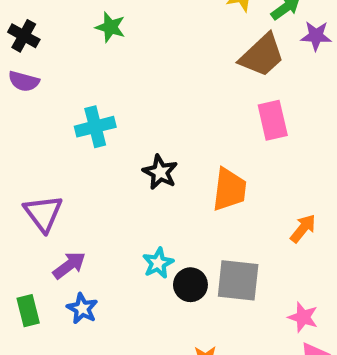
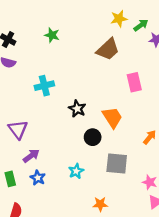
brown trapezoid: (262, 55) -> (108, 49), moved
orange trapezoid: (229, 189) -> (112, 117), turned -40
cyan star: (158, 263) -> (76, 171), moved
black circle: (190, 285) -> (93, 137), moved

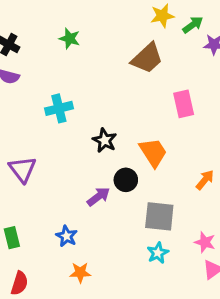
purple arrow: (31, 156) -> (98, 197), moved
cyan star: (76, 171) -> (158, 253), moved
blue star: (38, 178) -> (67, 236), moved
orange star: (100, 204) -> (80, 273), moved

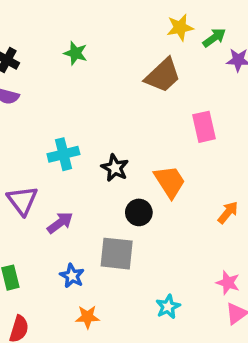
cyan cross: (59, 108) -> (63, 154), moved
purple arrow: (98, 197) -> (60, 223), moved
gray square: (159, 216) -> (117, 254), moved
cyan star: (158, 253) -> (168, 307), moved

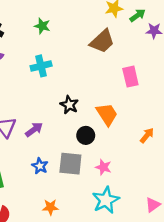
cyan cross: (63, 154) -> (41, 66), moved
purple arrow: (60, 223) -> (34, 130), moved
blue star: (72, 276) -> (40, 166), moved
pink star: (228, 283) -> (103, 167), moved
cyan star: (168, 307) -> (106, 200), size x1.6

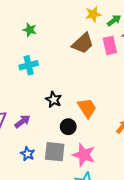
pink rectangle: (130, 77) -> (110, 45), moved
pink star: (103, 167) -> (84, 155), size x1.6

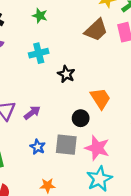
black star: (54, 100) -> (66, 74), moved

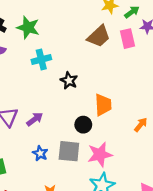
green star: (40, 16) -> (28, 27), moved, size x1.5
orange trapezoid: (100, 98) -> (103, 105), turned 30
pink star: (97, 148) -> (100, 154), turned -30

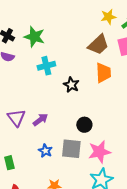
orange trapezoid: (103, 105) -> (103, 73), moved

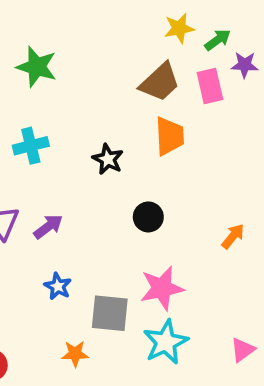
cyan cross: (46, 66) -> (31, 146), moved
black circle: (84, 125) -> (148, 217), moved
gray square: (71, 149) -> (110, 313), moved

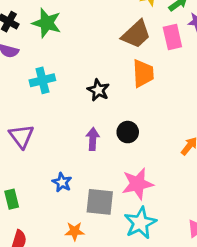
purple arrow: (48, 227) -> (93, 139), moved, turned -50

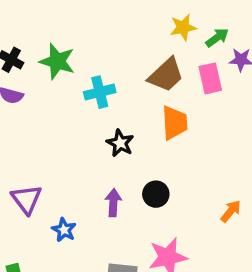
cyan cross: (42, 80) -> (100, 92), moved
blue star: (62, 182) -> (64, 230), moved

